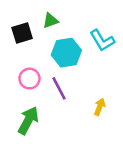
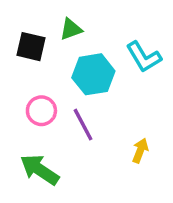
black square: (22, 33) -> (31, 47), turned 30
green arrow: (28, 120) -> (40, 170), turned -84

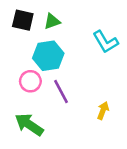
black square: (31, 47) -> (23, 20), moved
cyan hexagon: (93, 74) -> (48, 56), moved

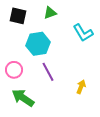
green triangle: (52, 21) -> (50, 13), moved
pink circle: (30, 81) -> (14, 70), moved

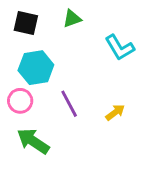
cyan hexagon: (38, 44) -> (36, 68), moved
yellow arrow: (81, 87) -> (115, 112), moved, turned 32

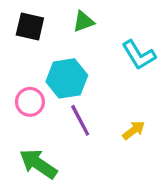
cyan hexagon: (36, 68) -> (67, 78), moved
pink circle: (20, 101) -> (30, 102), moved

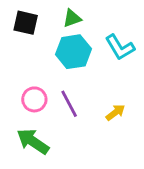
cyan hexagon: (67, 78) -> (73, 52), moved
pink circle: (30, 102) -> (34, 99), moved

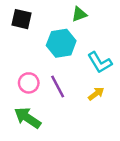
green triangle: (72, 18) -> (79, 14), moved
cyan L-shape: (120, 47) -> (100, 62), moved

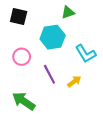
pink circle: (29, 83) -> (22, 57), moved
yellow arrow: (96, 94) -> (74, 81), moved

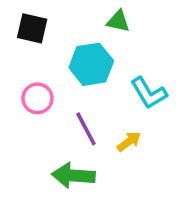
green triangle: (68, 12) -> (118, 21), turned 32
green arrow: (24, 101) -> (73, 176), moved, turned -30

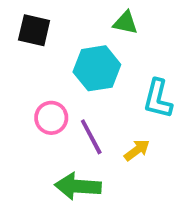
cyan L-shape: (149, 93) -> (158, 99), turned 45
pink circle: (37, 98) -> (51, 118), moved

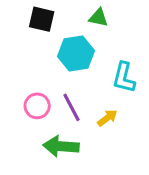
black square: (34, 30) -> (42, 19), moved
pink circle: (51, 118) -> (37, 106), moved

